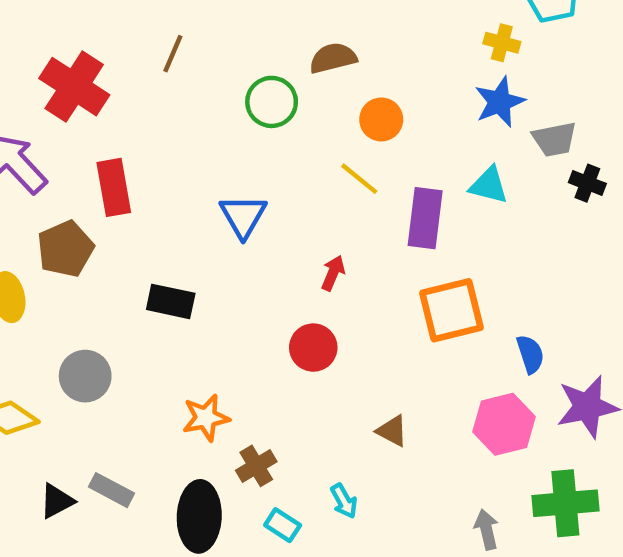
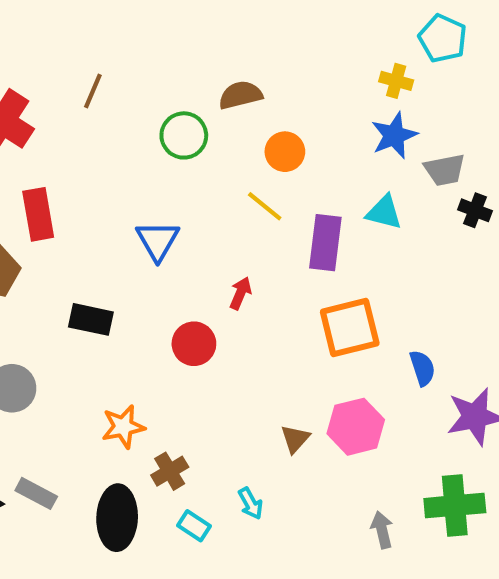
red circle: (313, 348) -> (194, 344), moved
pink hexagon: (504, 424) -> (356, 427), moved
brown triangle: (392, 431) -> (295, 439), turned 44

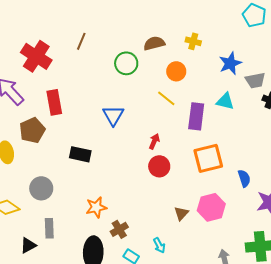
yellow cross: (396, 81) -> (193, 41), moved
red circle: (194, 344) -> (159, 166), moved
gray rectangle: (36, 493) -> (49, 228), moved, turned 60

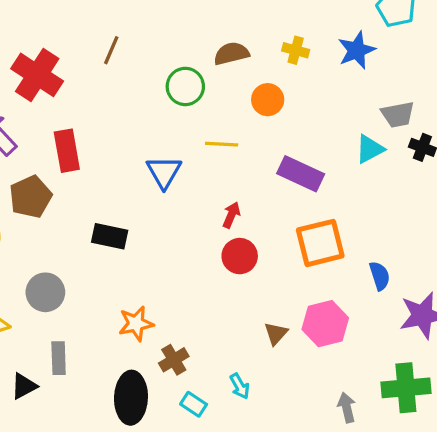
blue star: (230, 63) -> (357, 50), moved
yellow line: (166, 98) -> (222, 144), moved, turned -36
cyan triangle: (225, 101) -> (370, 149), moved, turned -42
purple rectangle: (196, 116) -> (301, 174), turned -72

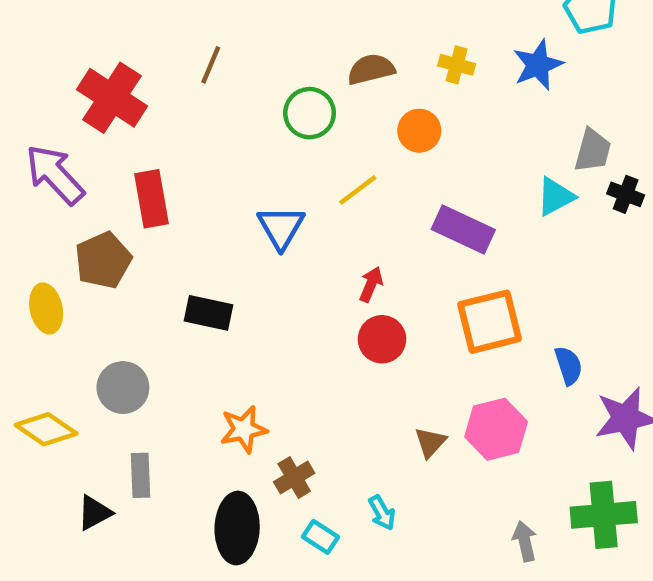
gray trapezoid: (398, 114) -> (593, 150), turned -64
yellow line: (222, 144) -> (358, 190), turned -40

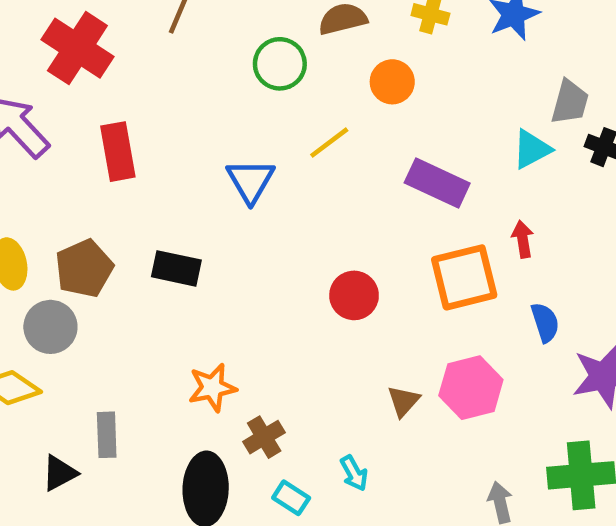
brown pentagon: (103, 260) -> (84, 268), moved
red arrow: (371, 284) -> (523, 239), moved, turned -32
gray circle: (123, 388) -> (50, 327), moved

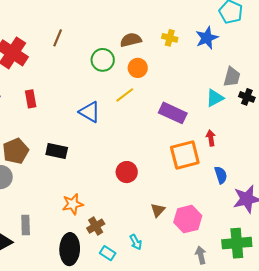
orange circle: (392, 82) -> (138, 68), moved
red rectangle: (118, 152) -> (31, 99), size x0.7
blue triangle: (251, 181) -> (90, 112), turned -30
red circle: (354, 295) -> (127, 172), moved
pink hexagon: (471, 388) -> (188, 219), moved

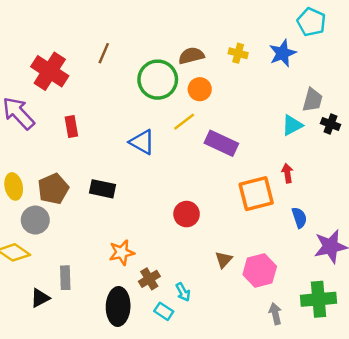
green circle: (103, 60) -> (158, 80), size x1.4
purple rectangle: (173, 113) -> (221, 143), moved
cyan arrow: (136, 242) -> (183, 292), moved

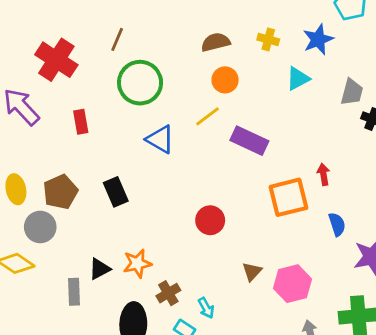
green circle: (158, 80) -> (140, 83), moved
cyan triangle: (292, 125) -> (298, 79), moved
black rectangle: (102, 189) -> (116, 192), turned 55
black triangle: (40, 298) -> (100, 269), moved

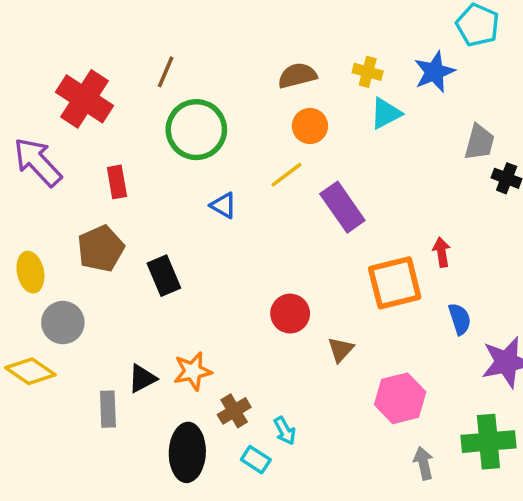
cyan triangle: (298, 79) -> (386, 113), moved
blue triangle: (160, 139) -> (223, 205), size x0.7
purple rectangle: (249, 141) -> (342, 207), turned 30
brown pentagon: (60, 192) -> (101, 249), moved
brown triangle: (252, 272) -> (341, 350), moved

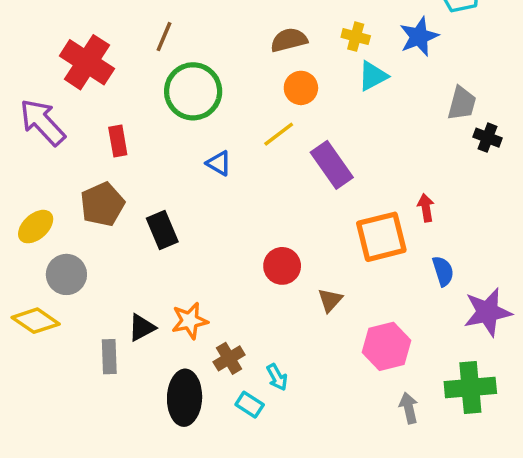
yellow ellipse: (30, 272) -> (36, 227), turned 60

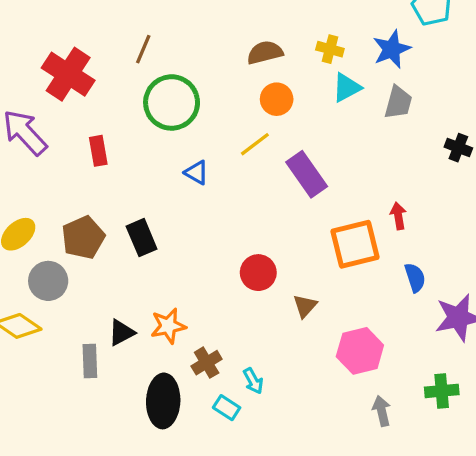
gray trapezoid: (462, 103) -> (398, 102), moved
brown pentagon: (102, 204) -> (83, 238), moved
green cross: (470, 387) -> (442, 391), size x0.7

